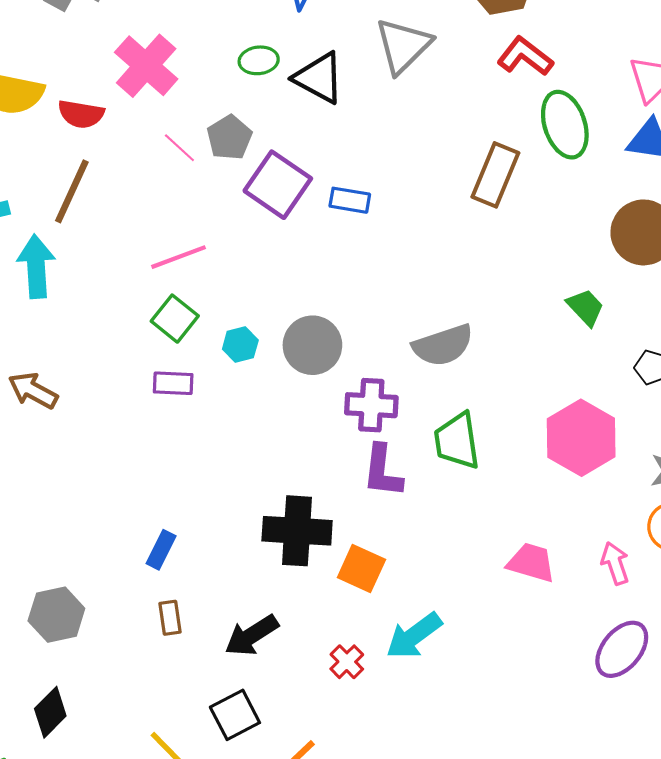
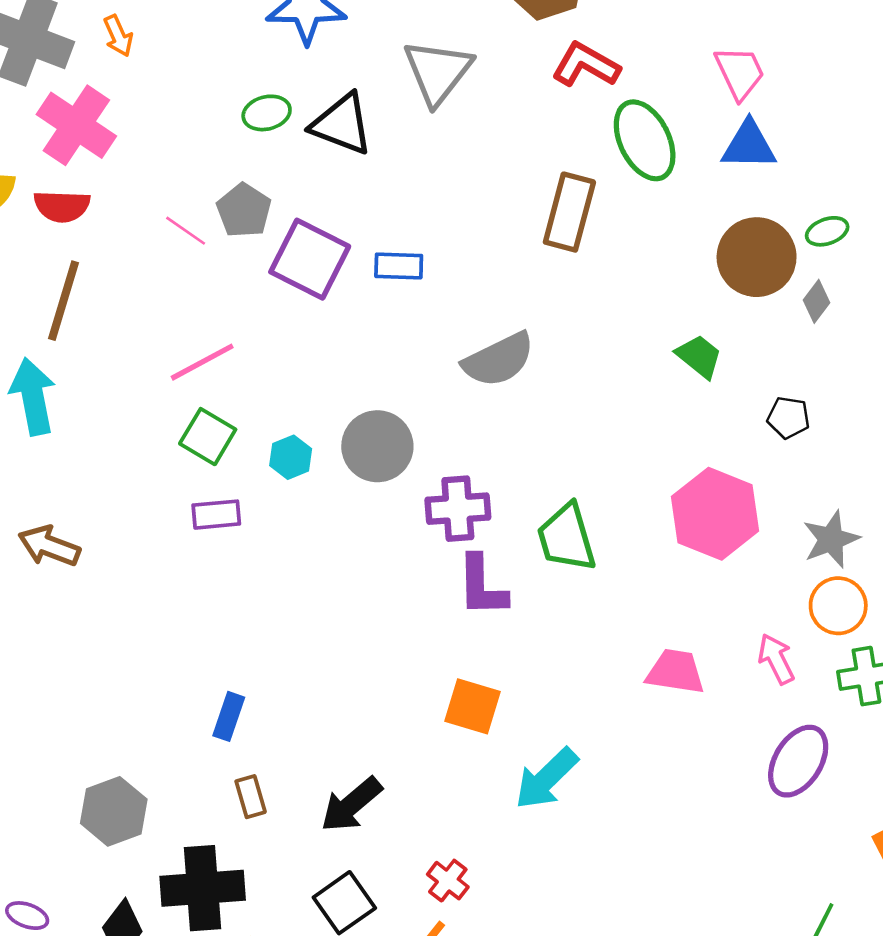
pink cross: (146, 66) -> (76, 125), moved
gray semicircle: (443, 345) -> (499, 360), moved
black cross: (297, 531) -> (203, 888), moved
red cross: (347, 662) -> (448, 881), moved

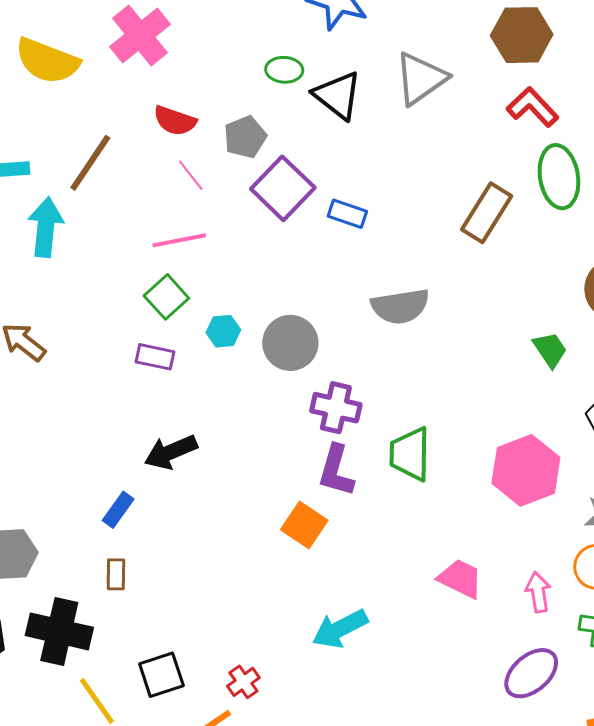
red semicircle: (62, 206) -> (175, 121), moved
pink line: (186, 231) -> (191, 175), moved
orange square: (472, 706) -> (304, 525), moved
black arrow: (351, 805) -> (171, 452), moved

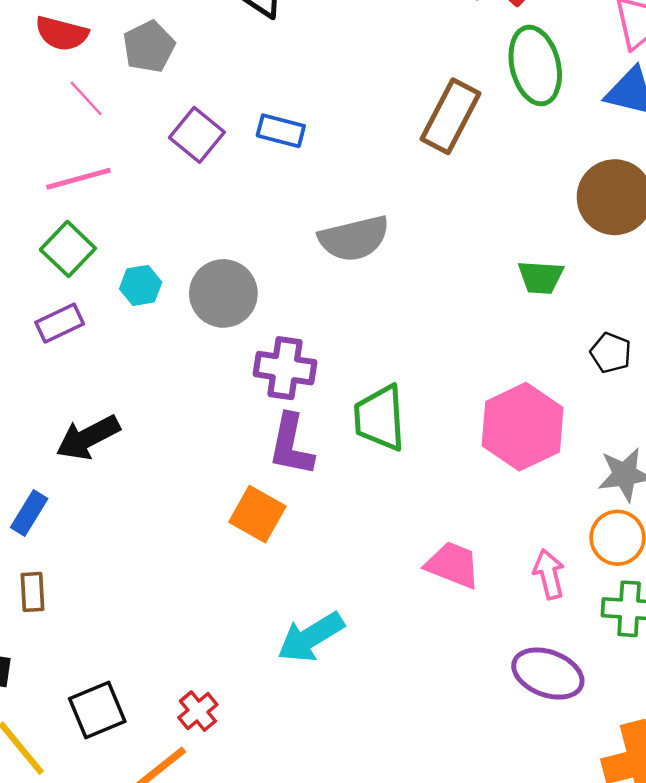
purple square: (283, 188) -> (197, 135), moved, size x0.7
green trapezoid: (550, 350) -> (541, 277), turned 132
purple rectangle: (155, 357) -> (60, 323), turned -33
purple ellipse: (531, 673) -> (548, 674), turned 66

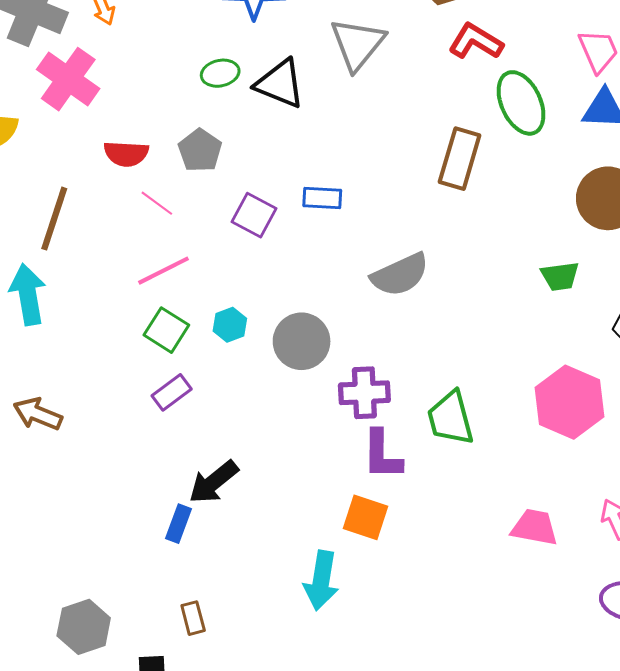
cyan hexagon: (141, 285) -> (230, 325), moved
blue rectangle: (29, 513) -> (179, 524), moved
cyan arrow: (311, 637) -> (321, 581), moved, turned -38

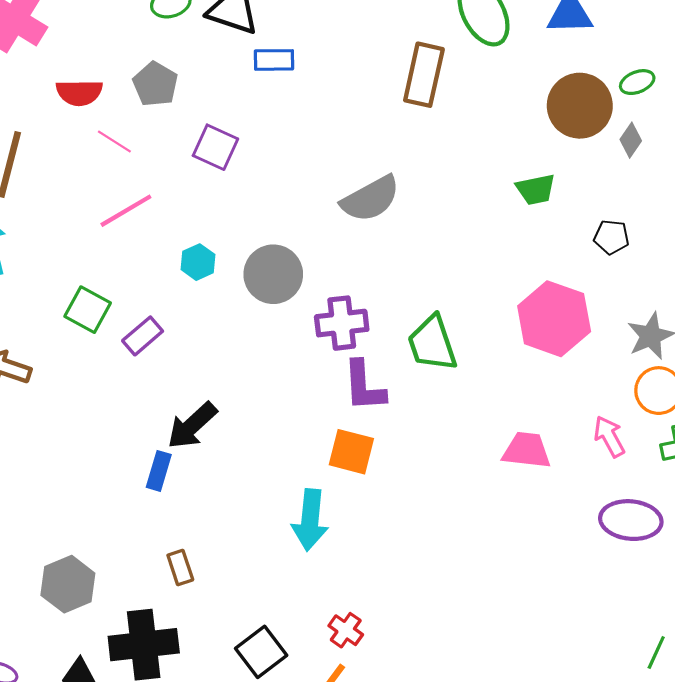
blue rectangle: (322, 198) -> (274, 60), moved
green square: (166, 330) -> (88, 310), moved

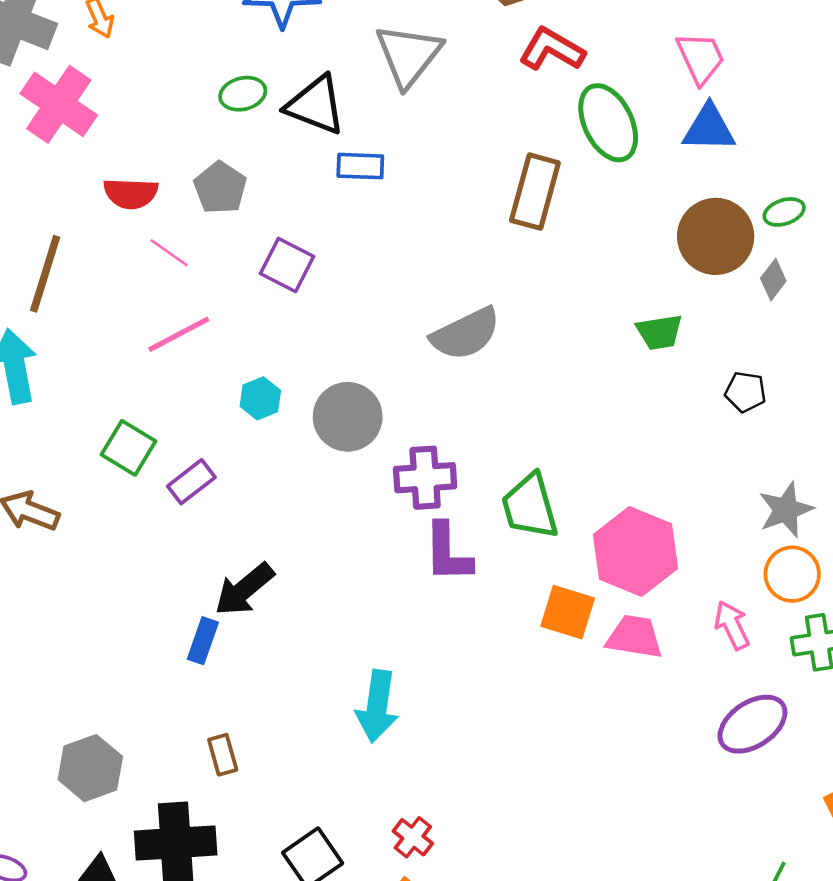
pink hexagon: (554, 319) -> (635, 551), moved
orange square: (351, 452) -> (568, 612), moved
purple ellipse: (631, 520) -> (752, 724), turned -42

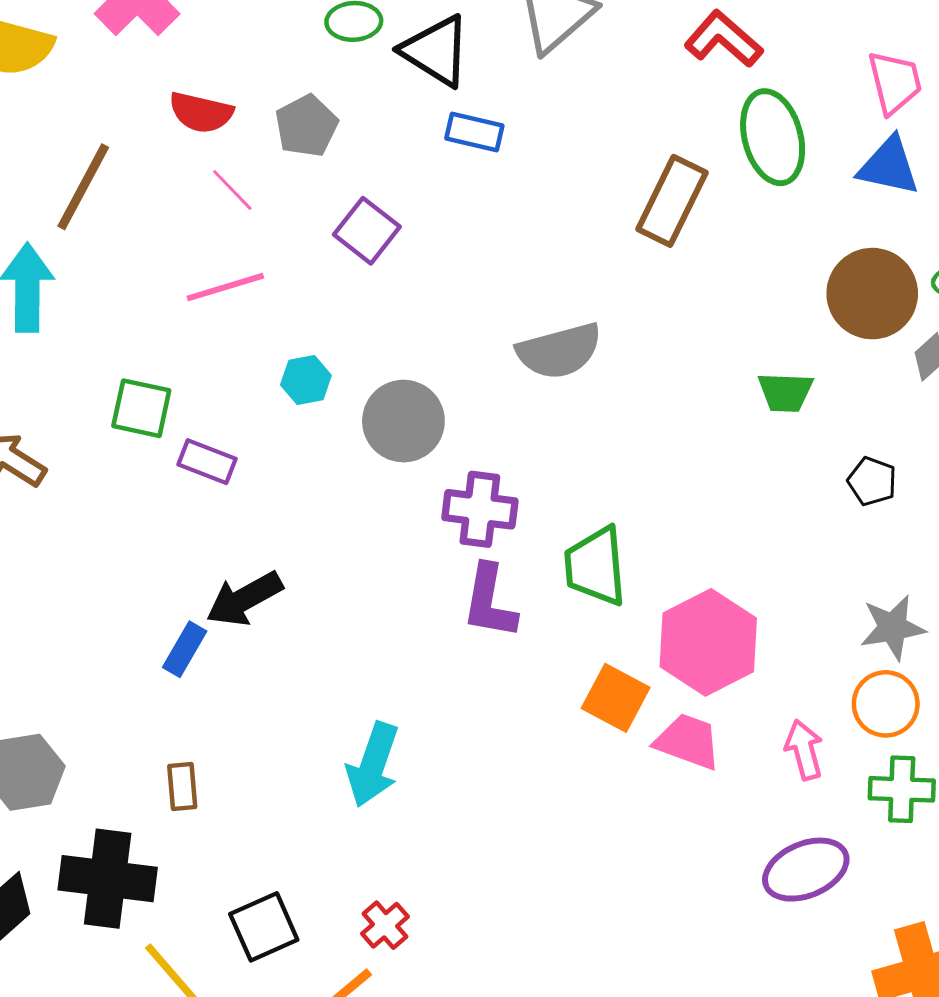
green square: (128, 448) -> (141, 408), turned -30
purple rectangle: (191, 482) -> (207, 462), turned 48

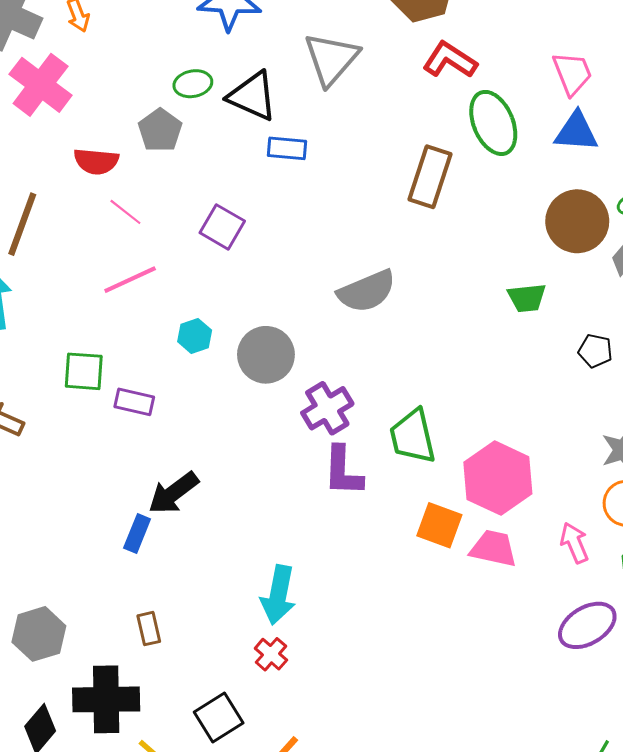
gray pentagon: (306, 126) -> (160, 130), moved
purple cross: (480, 509) -> (327, 408), turned -30
red cross: (385, 925) -> (271, 654), moved

